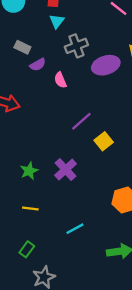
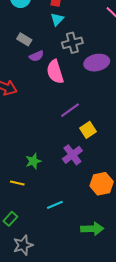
pink semicircle: (60, 80) -> (55, 72), size x1.6
purple cross: (66, 170) -> (72, 155), moved
green star: (29, 171) -> (33, 161), moved

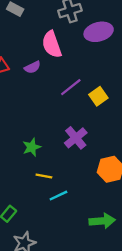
purple semicircle: (36, 56) -> (32, 67), moved
yellow square: (88, 130) -> (98, 96), moved
yellow line: (17, 183) -> (44, 176), moved

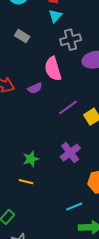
yellow line: (44, 176) -> (26, 182), moved
cyan line: (58, 196) -> (74, 207), moved

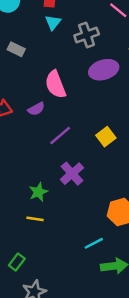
gray cross: (71, 40) -> (87, 35), moved
purple line: (68, 107) -> (60, 136), moved
purple cross: (70, 153) -> (72, 174), moved

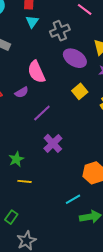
purple ellipse: (104, 70) -> (75, 58), turned 50
yellow square: (106, 137) -> (80, 91), moved
green star: (38, 192) -> (16, 159), moved

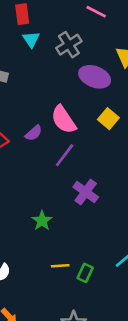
pink semicircle: (36, 72) -> (64, 120), moved
yellow line: (25, 181) -> (60, 266), moved
green rectangle: (11, 217) -> (85, 273), moved

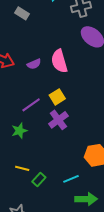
yellow square: (108, 119) -> (57, 97), moved
purple line: (65, 155) -> (31, 105), moved

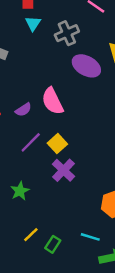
purple line: (31, 105) -> (31, 142), moved
yellow line: (22, 168) -> (31, 235), turned -48
cyan line: (71, 179) -> (90, 237), turned 49

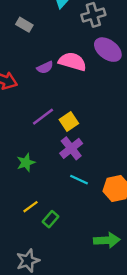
pink semicircle: (52, 101) -> (72, 62), moved, turned 124
purple semicircle: (23, 110) -> (45, 67), moved
cyan line: (90, 237) -> (79, 180), moved

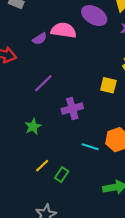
yellow square: (69, 121) -> (108, 85), moved, turned -35
purple cross: (71, 148) -> (72, 109), turned 30
cyan line: (79, 180) -> (90, 147), moved

